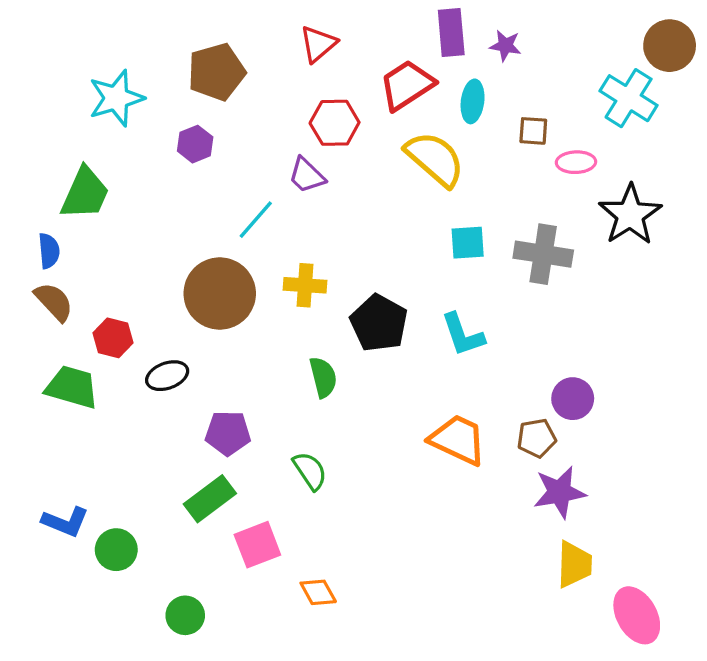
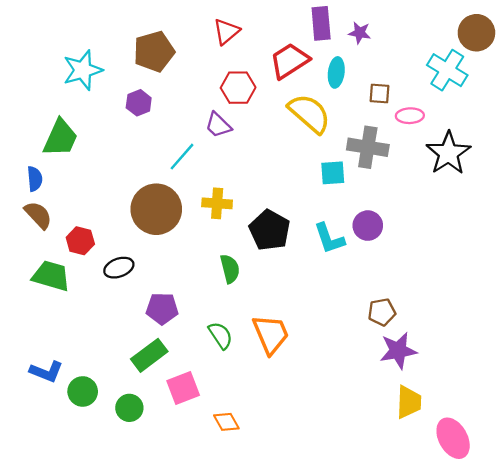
gray cross: (543, 254) -> (368, 147), moved
purple circle: (573, 399) -> (368, 226), moved
orange trapezoid: (458, 440) -> (271, 334), moved, turned 42
green circle: (185, 615) -> (129, 408), moved

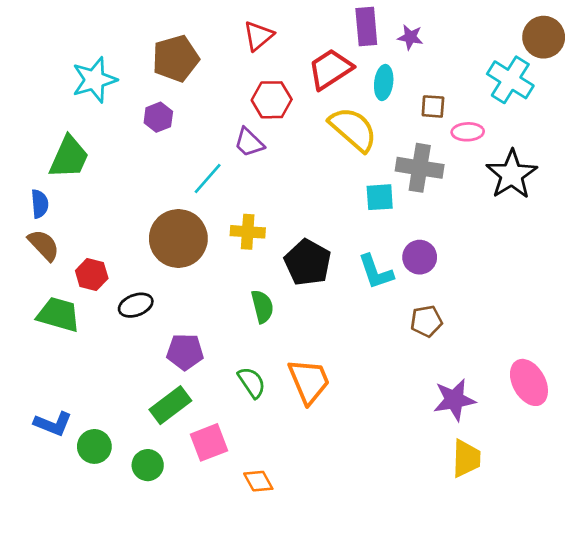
brown pentagon: (382, 312) -> (426, 321), moved
pink ellipse: (453, 438) -> (529, 382), moved

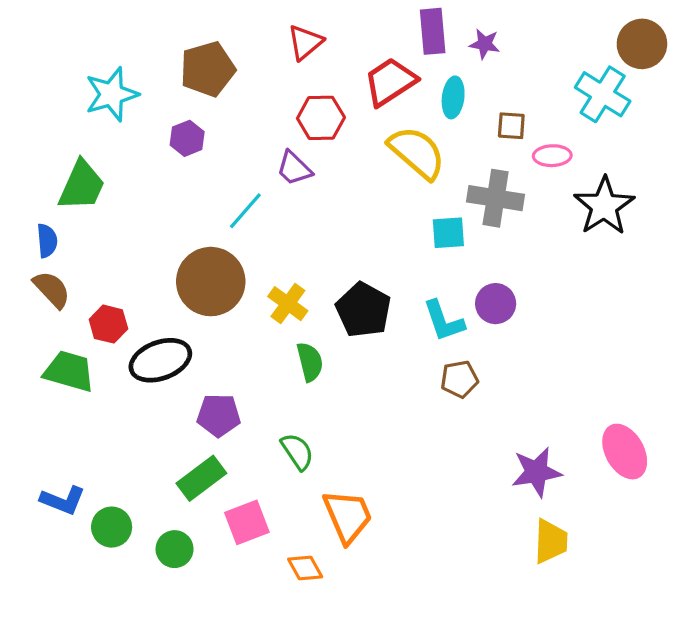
yellow cross: (248, 232) -> (288, 304), moved, turned 32
black ellipse: (136, 305) -> (160, 360), size x1.5
brown pentagon: (426, 321) -> (459, 379), moved
orange trapezoid: (309, 381) -> (348, 516), moved

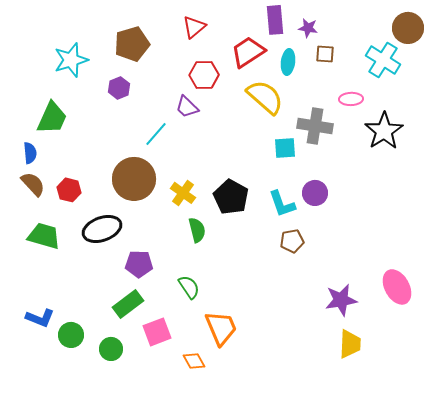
brown square: (511, 126) -> (325, 54), moved
red hexagon: (108, 324) -> (69, 190), moved

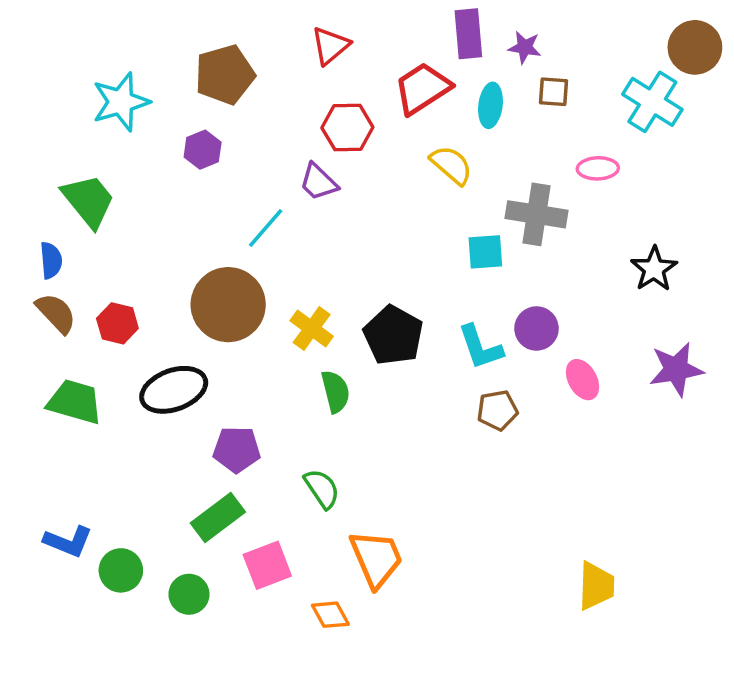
yellow semicircle: (265, 97) -> (451, 165), size x0.7
green trapezoid: (52, 118) -> (88, 201), turned -63
black star: (384, 131) -> (654, 269), moved, size x0.7
pink ellipse: (397, 287) -> (583, 380), moved, size x0.7
purple star: (341, 300) -> (676, 369), moved

